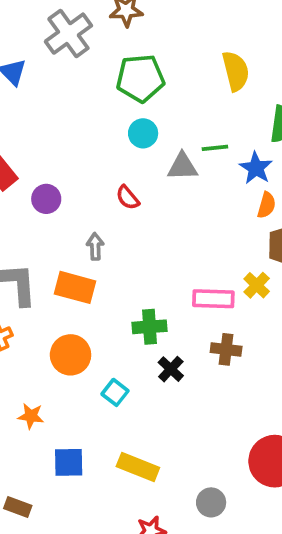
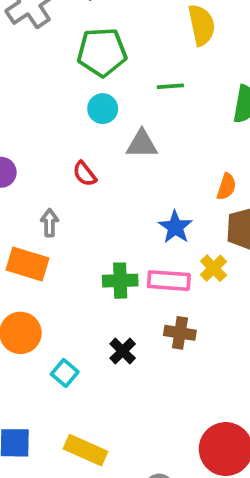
yellow semicircle: (236, 71) -> (201, 25), moved
green line: (215, 148) -> (170, 86), moved
blue star: (256, 168) -> (175, 227), moved
green cross: (150, 327) -> (120, 281), moved

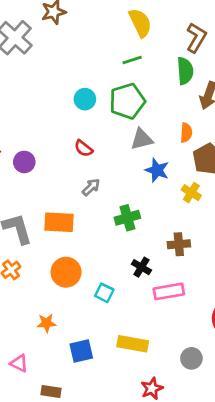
green pentagon: (102, 52) -> (127, 101), moved
green line: (170, 86) -> (132, 60), moved
gray triangle: (142, 144) -> (142, 139), moved
gray arrow: (50, 223) -> (91, 187), moved, turned 60
pink rectangle: (169, 281) -> (169, 291), moved

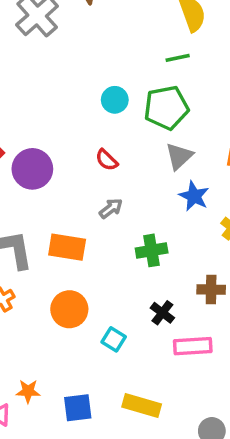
gray triangle: (142, 139) -> (179, 156), turned -35
purple circle: (24, 162) -> (32, 169), size x1.5
orange star: (47, 323) -> (28, 391), moved

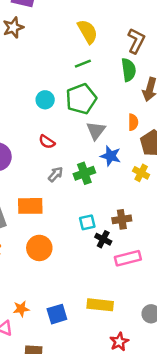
green cross: (152, 250) -> (84, 173), moved
brown cross: (211, 290) -> (122, 219), moved
cyan square: (114, 339) -> (87, 222), moved, turned -35

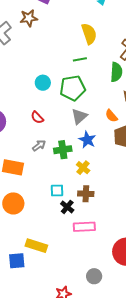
orange semicircle: (133, 122) -> (111, 116), turned 128
yellow cross: (141, 173) -> (83, 168), moved
yellow rectangle: (100, 305) -> (36, 246), moved

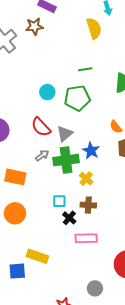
yellow semicircle: (89, 34) -> (94, 28), moved
gray triangle: (79, 116) -> (65, 134), moved
red semicircle: (37, 117) -> (41, 127), size x1.5
green cross: (63, 150) -> (66, 160), size x1.4

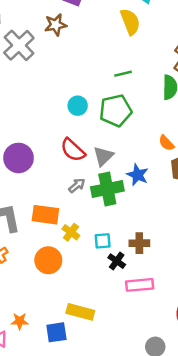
yellow cross: (86, 179) -> (71, 232), moved

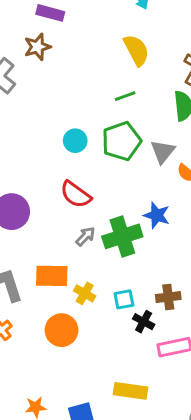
yellow semicircle: (130, 22) -> (136, 50), moved
gray triangle: (103, 156) -> (163, 152), moved
yellow rectangle: (80, 312) -> (131, 391), moved

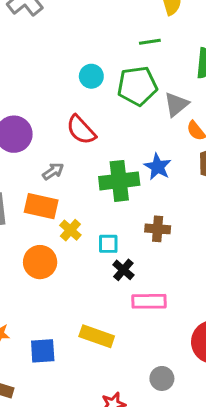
gray arrow: (85, 236) -> (53, 171), moved
brown cross: (168, 297) -> (158, 229), moved

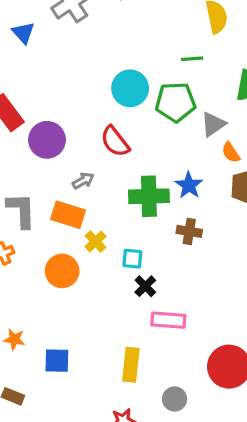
cyan circle: (91, 76) -> (130, 88), size x1.5
brown cross: (158, 229) -> (189, 231), moved
yellow rectangle: (97, 336) -> (131, 365), moved, turned 72

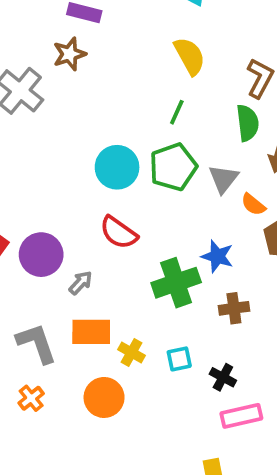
green line: (192, 59) -> (177, 112), turned -45
gray arrow: (83, 181) -> (81, 283), moved
black cross: (145, 286) -> (223, 377), moved

